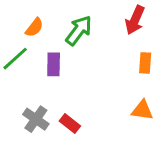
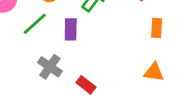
gray cross: (36, 119) -> (50, 67), moved

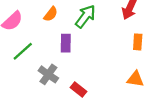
green line: (35, 24) -> (23, 51), moved

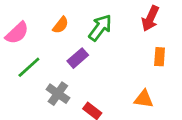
purple rectangle: (66, 43) -> (78, 58), turned 48
orange triangle: (135, 79) -> (144, 99), moved

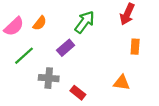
orange semicircle: (61, 25) -> (40, 23), moved
gray cross: (58, 94) -> (49, 78), turned -30

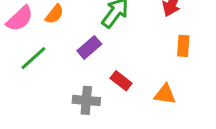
gray cross: (49, 78) -> (86, 100), moved
red rectangle: (78, 93) -> (121, 81), moved

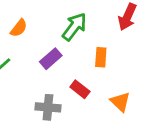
orange rectangle: (183, 46) -> (101, 57), moved
orange triangle: (165, 94) -> (120, 102), turned 35

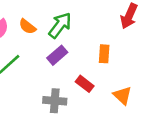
green arrow: (74, 27) -> (60, 25), moved
orange semicircle: (19, 28) -> (27, 27), turned 90

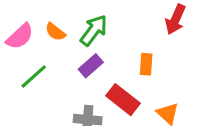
red rectangle: (85, 84) -> (123, 100), size x1.5

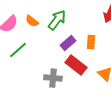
purple rectangle: (91, 66) -> (68, 43), moved

